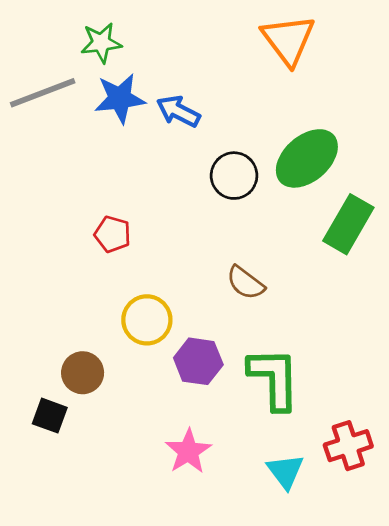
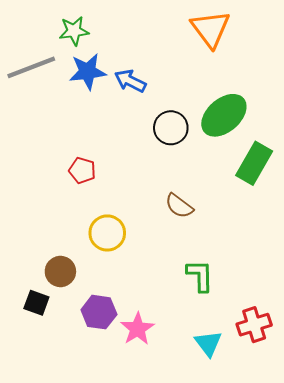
purple hexagon: (198, 361) -> (99, 312), moved
green L-shape: (274, 378) -> (200, 276), size x0.7

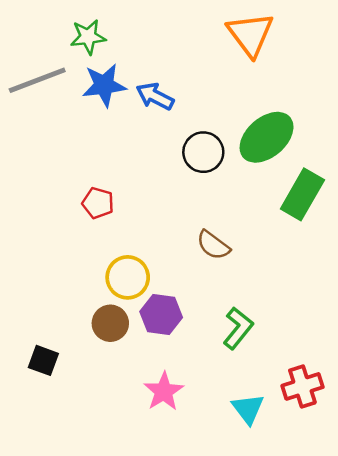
brown circle: (60, 271) -> (110, 323), moved
green L-shape: (200, 276) -> (238, 328), turned 40
purple hexagon: (99, 312) -> (161, 315), moved

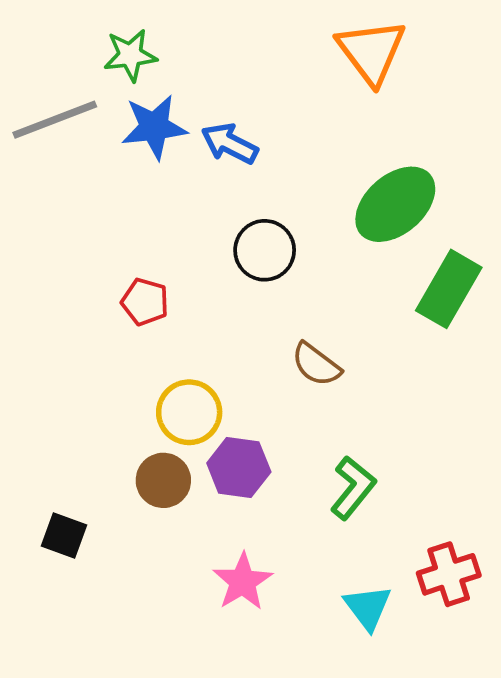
black circle: (203, 152) -> (265, 250), moved

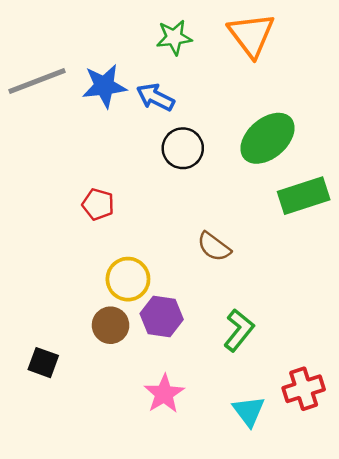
green star: (130, 55) -> (174, 37), moved
black circle: (265, 250) -> (183, 148), moved
green rectangle: (449, 289) -> (304, 196), turned 42

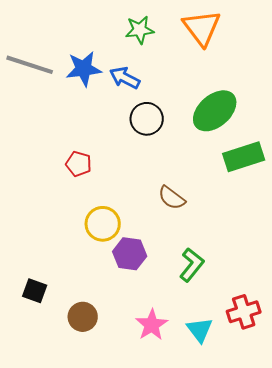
gray line: (37, 81) -> (30, 65), turned 39
brown circle: (111, 325) -> (83, 317), moved
pink star: (164, 394) -> (152, 325), moved

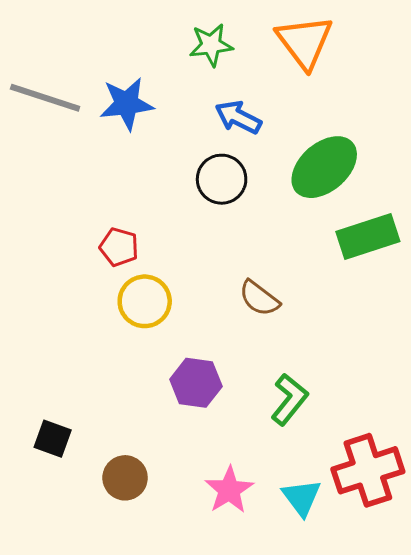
blue arrow: (125, 78) -> (238, 117), moved
yellow circle: (103, 224) -> (145, 301), moved
red cross: (244, 312) -> (368, 470), size x1.4

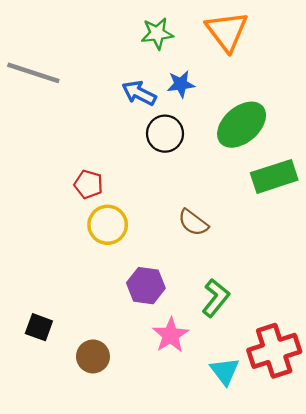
blue star: (127, 104) -> (181, 84), moved, size x0.7
blue arrow: (238, 117) -> (139, 93), moved
pink star: (229, 490) -> (171, 335), moved

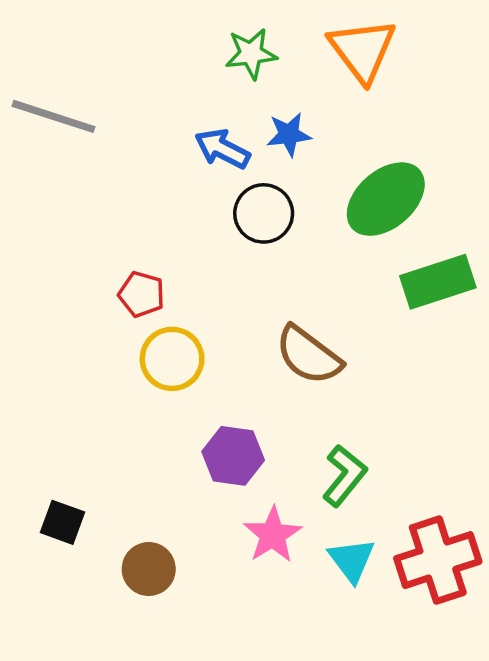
brown semicircle: (193, 223) -> (309, 355), size x1.4
cyan triangle: (225, 371) -> (352, 560), moved

